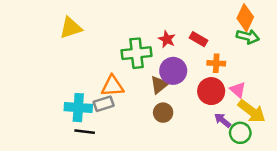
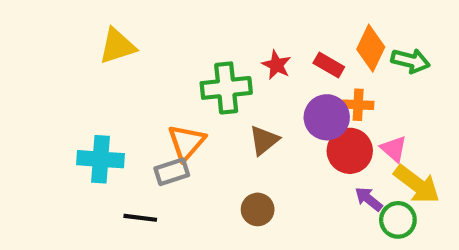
orange diamond: (245, 18) -> (371, 48), moved
purple circle: (173, 71) -> (327, 117), moved
orange triangle: (112, 86) -> (186, 142), turned -45
cyan cross: (78, 108) -> (101, 159), moved
brown circle: (163, 113) -> (258, 209), moved

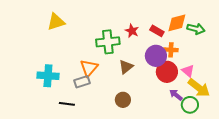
orange diamond: (371, 48) -> (177, 23), turned 50

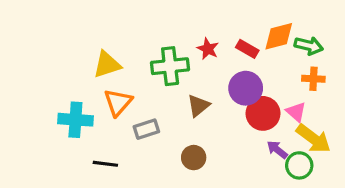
yellow triangle: (56, 22) -> (107, 65), moved
orange cross: (171, 50) -> (313, 79), moved
orange triangle: (89, 68) -> (118, 102), moved
gray rectangle: (82, 82) -> (146, 129), moved

